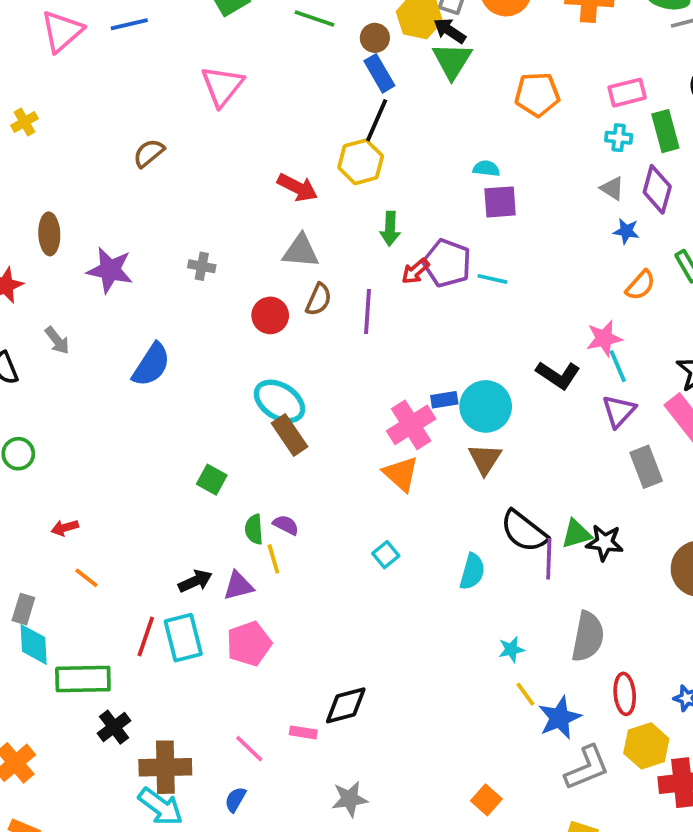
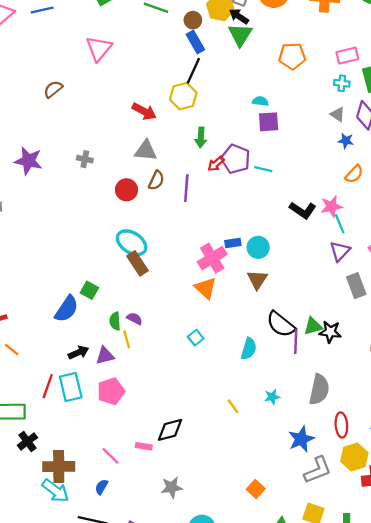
blue semicircle: (151, 365) -> (67, 309), moved
black L-shape: (558, 375) -> (303, 210), moved
cyan circle: (486, 406) -> (258, 247), size x0.7
yellow line: (525, 694) -> (233, 406), moved

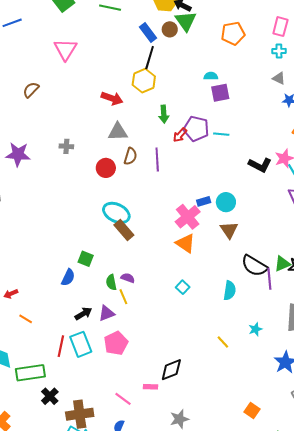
brown circle: (193, 20) -> (170, 29), moved
pink rectangle: (347, 56) -> (280, 27), turned -54
blue semicircle: (67, 309) -> (68, 277), size x0.7

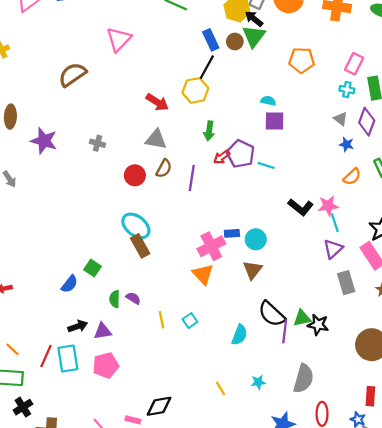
brown semicircle: (31, 90) -> (72, 75), size x1.5
yellow line: (123, 297) -> (161, 320), moved
orange line: (26, 319) -> (12, 349), moved

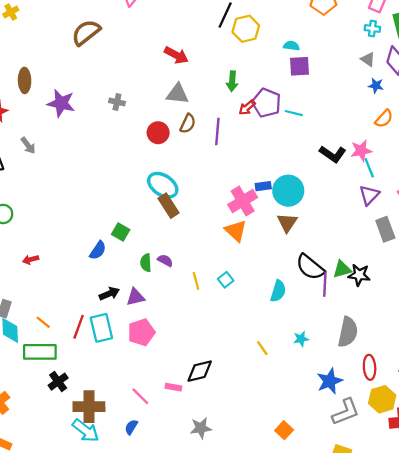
yellow hexagon: (195, 90) -> (246, 29), moved
cyan circle: (256, 239) -> (288, 191), size x1.4

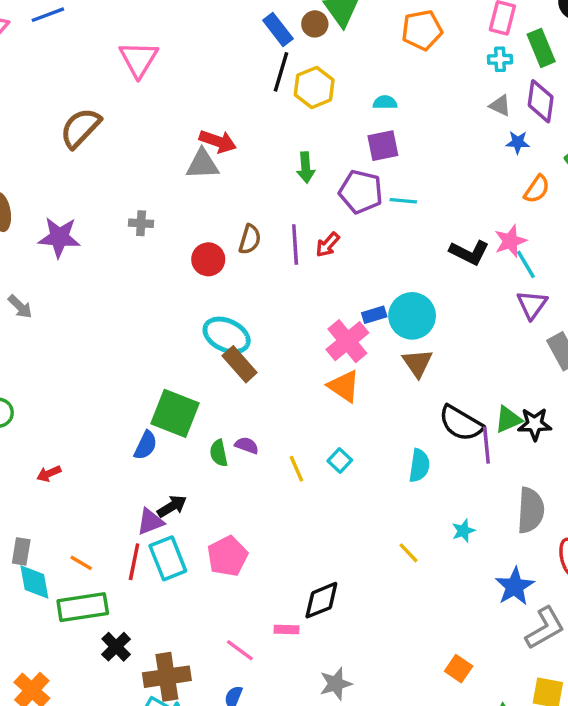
purple square: (299, 66) -> (383, 146), moved
gray triangle: (177, 94) -> (202, 164), moved
red arrow: (247, 107) -> (328, 245), moved
green square: (121, 232) -> (175, 413), size x1.8
purple triangle: (136, 297) -> (150, 522), moved

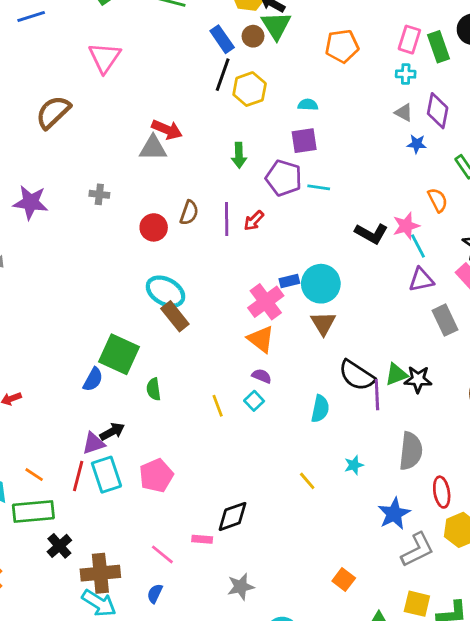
green rectangle: (541, 48) -> (439, 47), moved
orange semicircle: (537, 189) -> (438, 200), moved, turned -65
purple triangle: (532, 305) -> (421, 280), turned 40
purple semicircle: (247, 445) -> (262, 376), moved

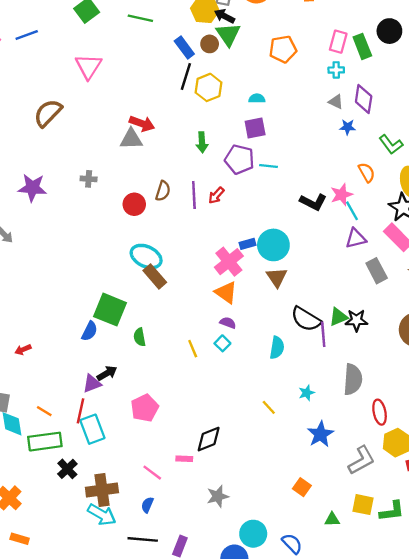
cyan rectangle: (106, 475) -> (92, 429), moved
blue star: (394, 514) -> (320, 434), moved

